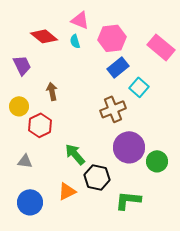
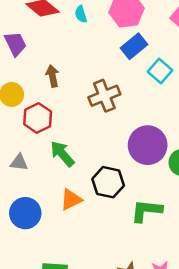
brown cross: (113, 109) -> (104, 96), moved
green arrow: (75, 154) -> (62, 154), moved

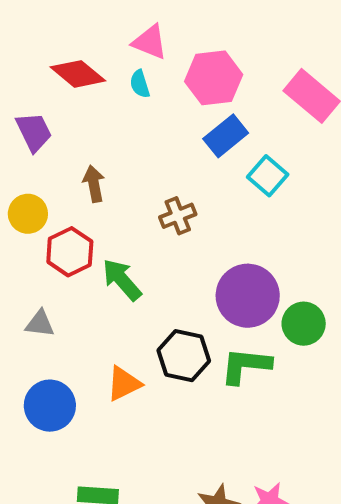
brown cross: (104, 96) -> (178, 216), size x0.7
green arrow: (62, 154) -> (122, 280), moved
green L-shape: (146, 211) -> (246, 366), moved

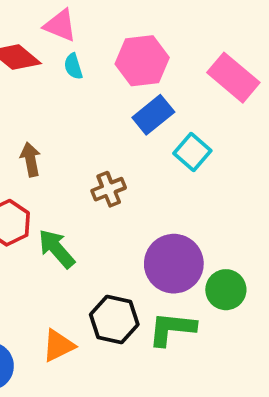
pink triangle: (150, 42) -> (60, 25), moved

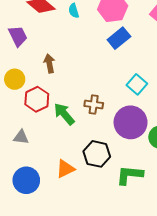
cyan square: (192, 152) -> (137, 84), moved
brown cross: (109, 189) -> (94, 104), moved, turned 30
green L-shape: (172, 329) -> (129, 175), moved

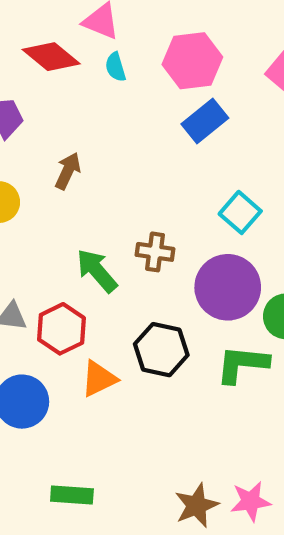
brown arrow: (49, 63) -> (68, 171), turned 36
red hexagon: (37, 99) -> (62, 329), moved
green L-shape: (129, 175) -> (242, 364), moved

